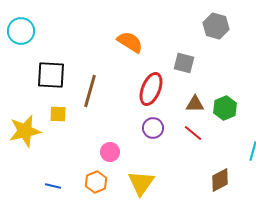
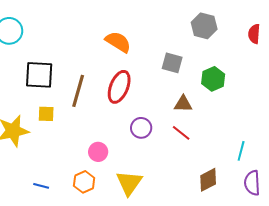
red ellipse: (151, 89) -> (119, 87), moved
green hexagon: (225, 108) -> (213, 79), moved

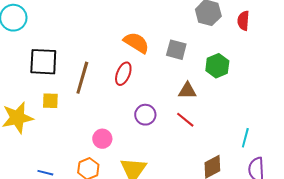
red semicircle: (254, 34) -> (243, 21), moved
orange semicircle: (118, 42) -> (136, 43), moved
red ellipse: (119, 87) -> (123, 74), size x0.7

